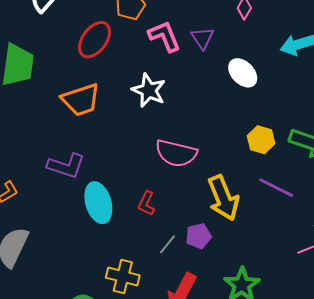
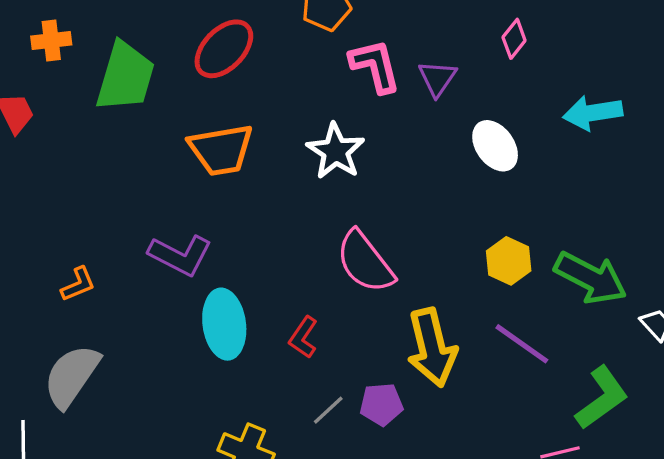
red ellipse: (95, 40) -> (224, 49), moved
pink semicircle: (176, 153) -> (365, 262), turned 30

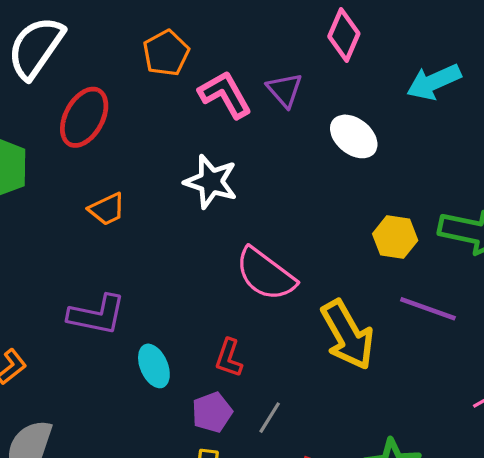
pink diamond: (514, 39) -> (344, 35), size x1.4
orange trapezoid: (221, 150) -> (107, 209), size x0.6
cyan ellipse: (224, 324) -> (154, 366), size x0.7
purple pentagon: (381, 404) -> (212, 412), moved

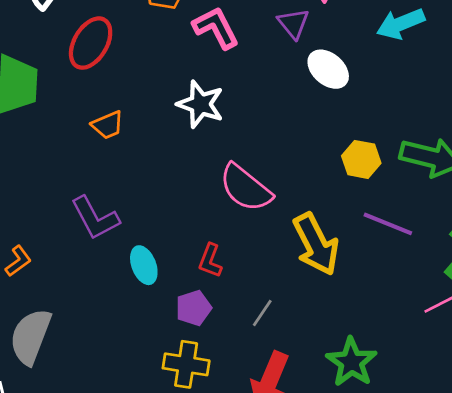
purple triangle: (285, 90) -> (293, 24), moved
purple L-shape: (97, 315) -> (95, 218), turned 48
gray line: (270, 418) -> (262, 313), moved

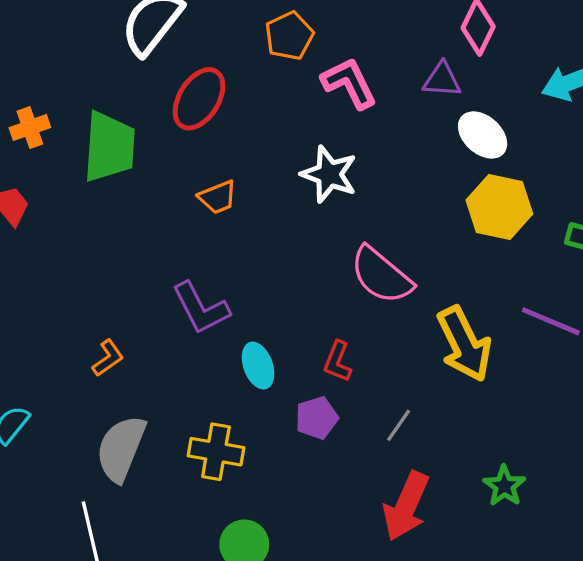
purple triangle: (293, 24) -> (442, 80), turned -48
yellow hexagon: (361, 159) -> (499, 207), moved, size x1.4
green star: (352, 362) -> (504, 486), size x0.7
yellow cross: (186, 364) -> (216, 452), moved

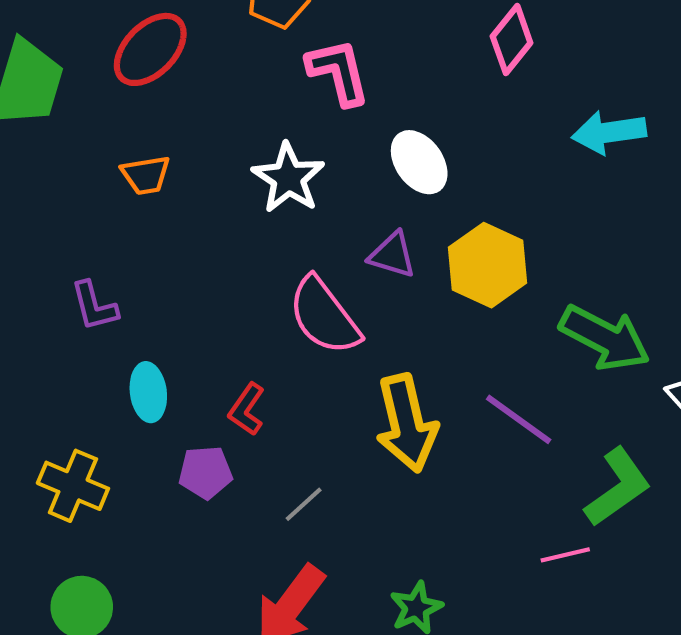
purple triangle: (442, 80) -> (392, 255), moved
white ellipse: (483, 135) -> (419, 162), moved
purple L-shape: (201, 308) -> (94, 306), size x0.7

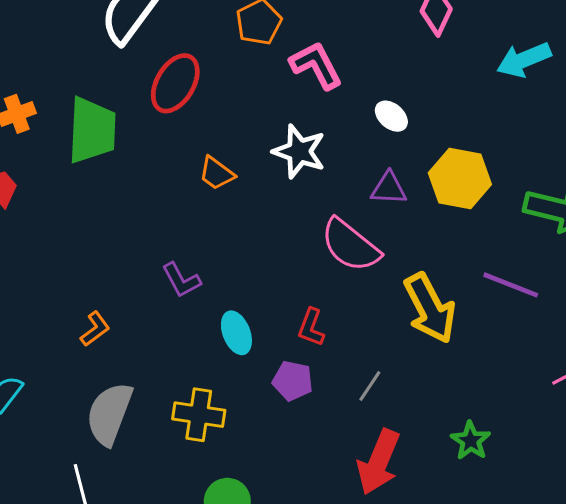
white ellipse: (419, 162) -> (391, 116), size x0.7
orange trapezoid: (146, 175) -> (217, 173), moved, turned 60
purple pentagon: (205, 472) -> (293, 381), turned 30

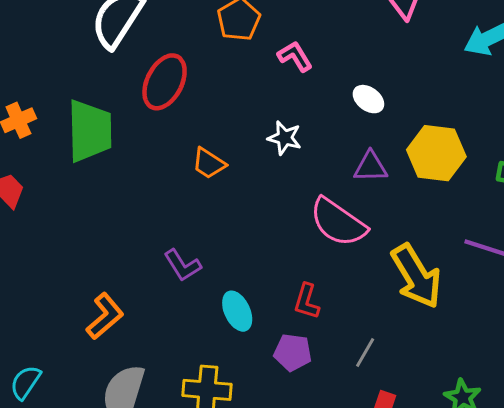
pink L-shape: (316, 65) -> (295, 56), size x0.7
white star: (299, 151) -> (285, 138), size x0.7
orange L-shape: (95, 329) -> (105, 316), size x1.4

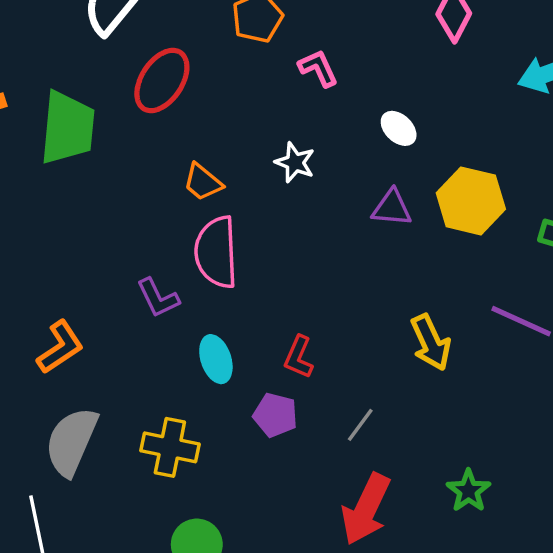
pink semicircle: (338, 222) -> (216, 252), moved, turned 46
yellow arrow: (416, 276) -> (431, 342), size x0.7

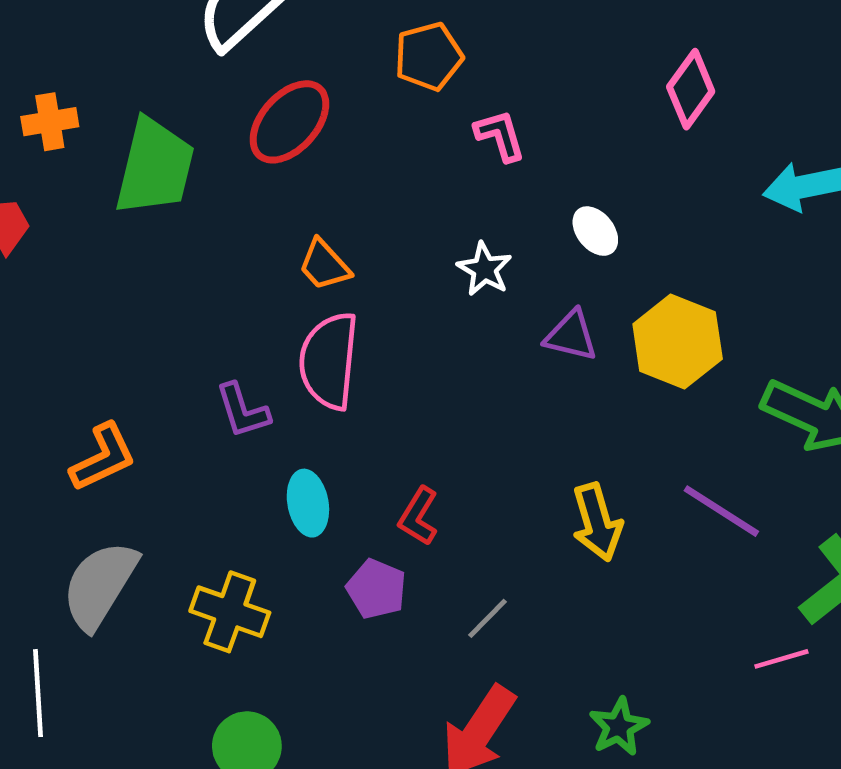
white star: (295, 162) -> (485, 269), moved

